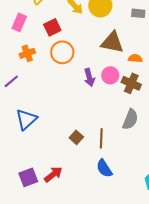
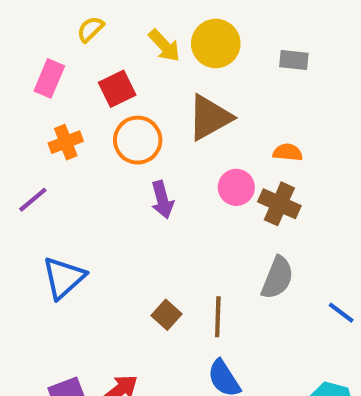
brown triangle: (112, 42) -> (210, 117), moved, turned -40
purple arrow: (89, 77) -> (162, 200), moved

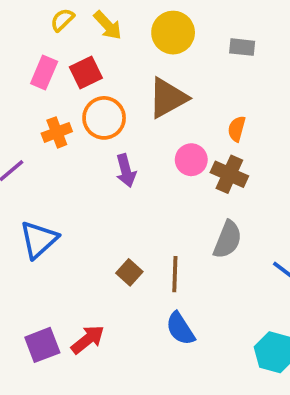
yellow arrow: (164, 46) -> (108, 25), moved
pink rectangle: (49, 78) -> (44, 73), moved
orange cross: (66, 142) -> (57, 132), moved
orange semicircle: (288, 152) -> (237, 129), turned -80

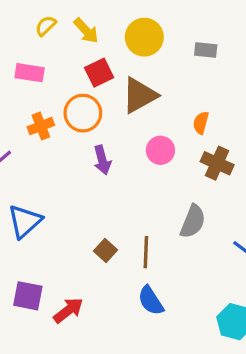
pink rectangle: (44, 73) -> (30, 73), turned 76
red square: (86, 73) -> (99, 73), moved
brown cross: (229, 174) -> (217, 163), moved
purple square: (42, 345) -> (28, 296), moved, turned 32

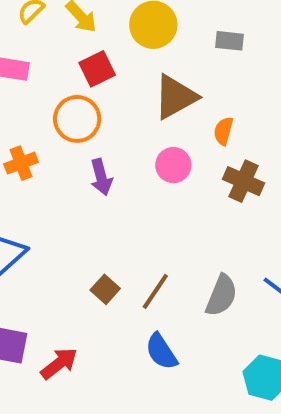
brown triangle: (139, 95) -> (175, 97), moved
orange cross: (41, 126) -> (21, 163), moved
gray semicircle: (193, 221) -> (221, 295), moved
brown line: (146, 252) -> (155, 291), turned 32

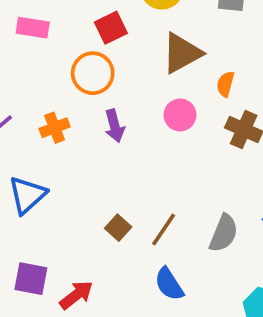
orange cross: (21, 163) -> (55, 128), moved

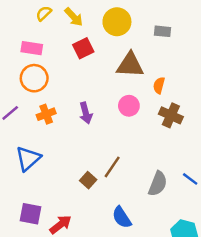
brown triangle: (182, 53) -> (130, 65), turned 32
orange circle: (93, 73) -> (34, 78), moved
brown line: (164, 230) -> (112, 167), moved

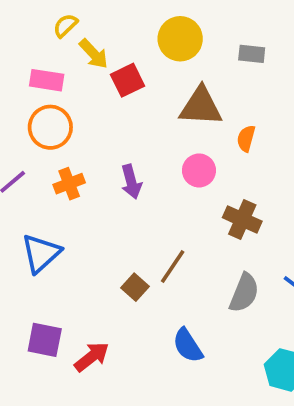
yellow arrow: (74, 17) -> (94, 54), moved
brown cross: (171, 115) -> (242, 219), moved

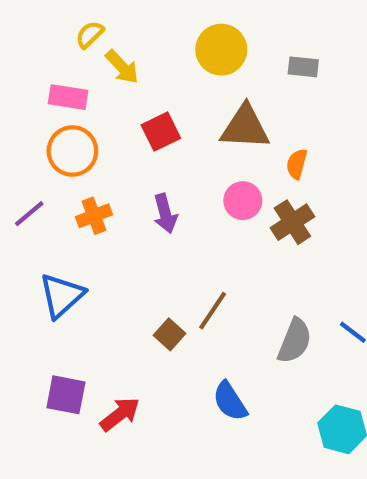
red square: (127, 80) -> (161, 132), moved
brown cross: (242, 219) -> (292, 222), moved, turned 33

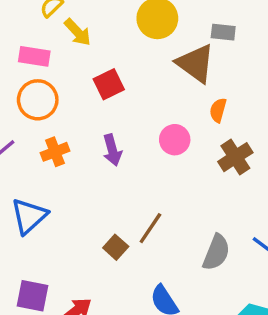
brown triangle: (245, 127) -> (195, 63), moved, turned 33
brown cross: (292, 222) -> (235, 157), moved

